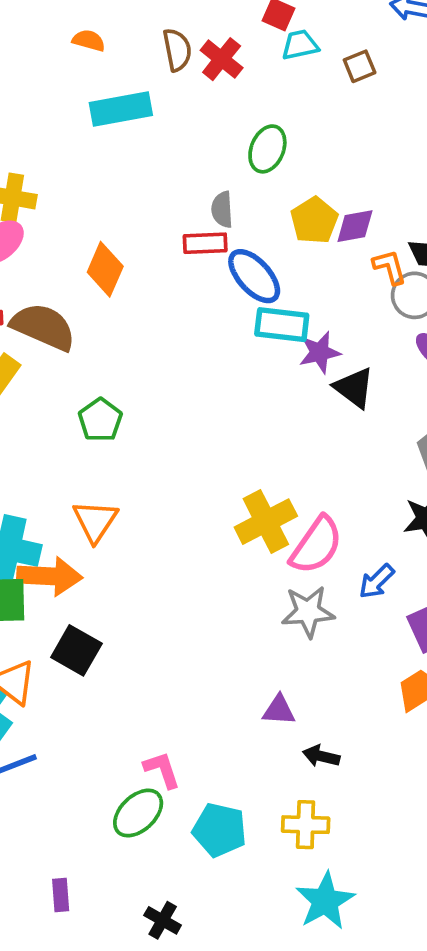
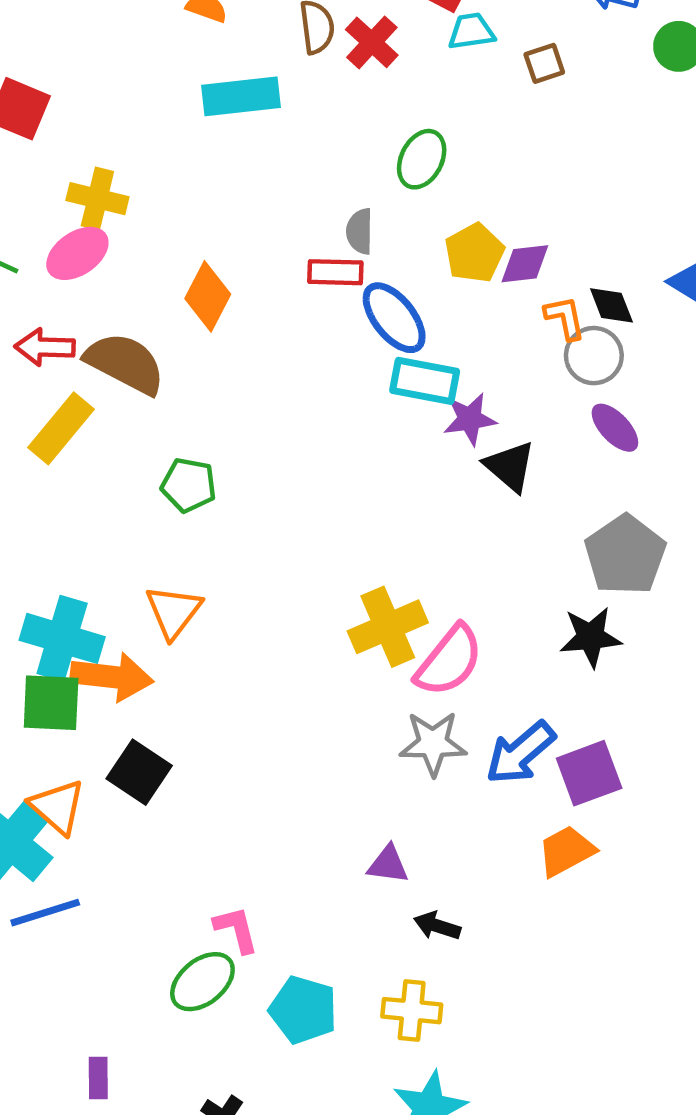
green pentagon: (100, 420) -> (189, 485), turned -30
blue arrow: (377, 581) -> (520, 753), moved, size x1.5

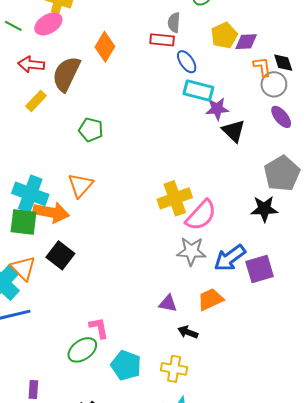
blue ellipse: (394, 318) -> (187, 62), size x0.7
brown semicircle: (125, 363) -> (66, 74), turned -96
yellow rectangle: (61, 428) -> (36, 101), size x0.7
orange trapezoid: (566, 851) -> (210, 299), moved

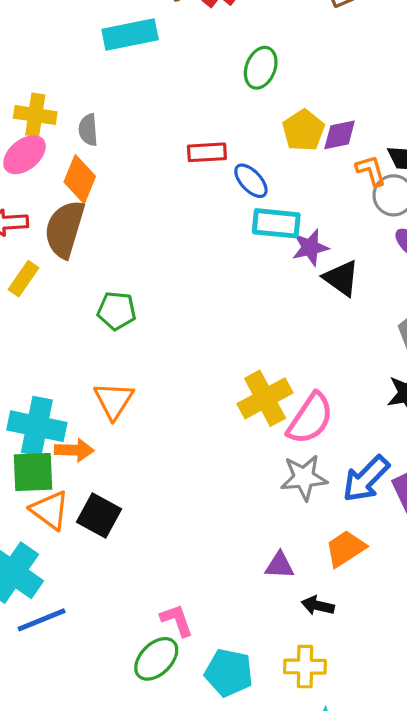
gray semicircle: (174, 22) -> (88, 130), moved
orange diamond: (105, 47) -> (80, 179), moved
orange arrow: (51, 212) -> (74, 450), size x0.7
orange triangle: (23, 268) -> (50, 510), moved

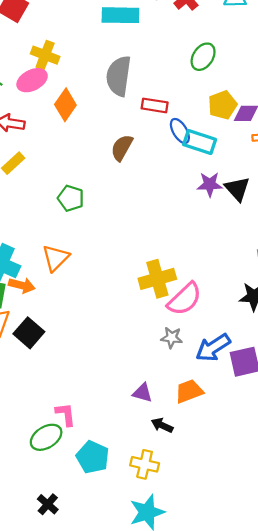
gray semicircle: (88, 130) -> (119, 76), moved, size x1.8
cyan rectangle: (276, 223) -> (200, 142), moved
brown semicircle: (65, 229) -> (122, 148), moved, size x0.7
black triangle: (341, 278) -> (237, 189), moved
gray star: (304, 478) -> (172, 338), size x0.7

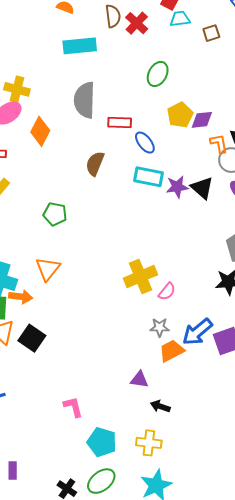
cyan rectangle: (200, 142) -> (149, 177), moved
pink semicircle: (185, 299) -> (167, 292), size x0.6
orange trapezoid: (189, 391) -> (172, 351), moved
green ellipse: (46, 437) -> (101, 481), moved

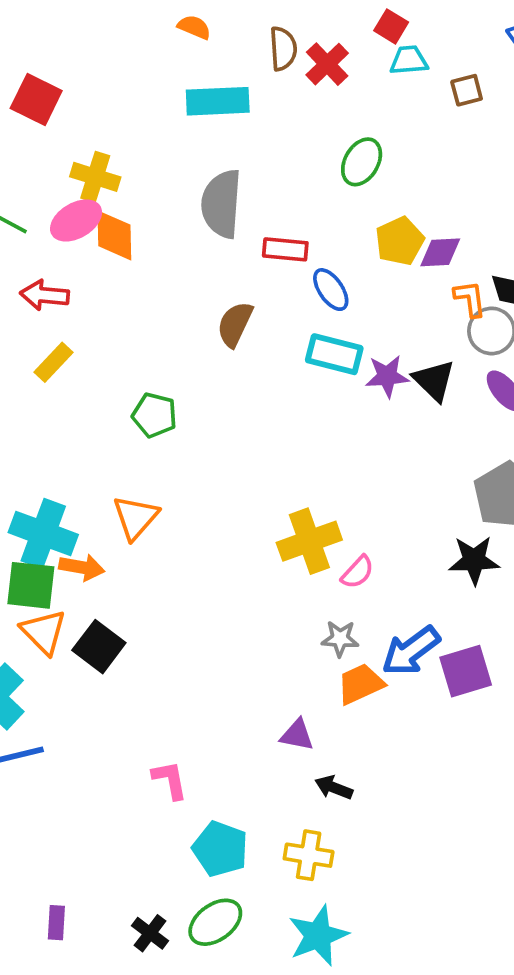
orange diamond: (40, 131) -> (114, 235), moved, turned -32
purple rectangle: (13, 470) -> (56, 923), moved

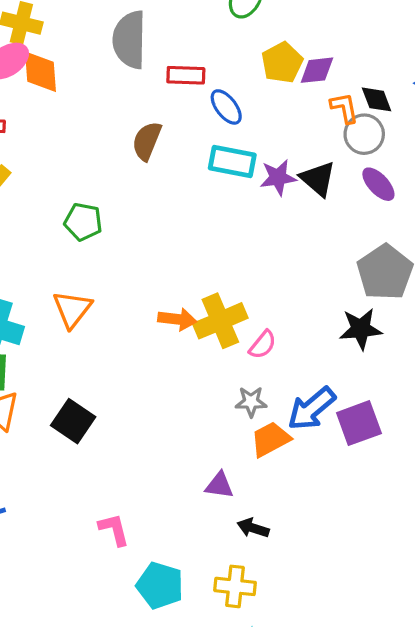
orange arrow: (82, 567) -> (177, 319), moved
black square: (99, 647) -> (73, 421), moved

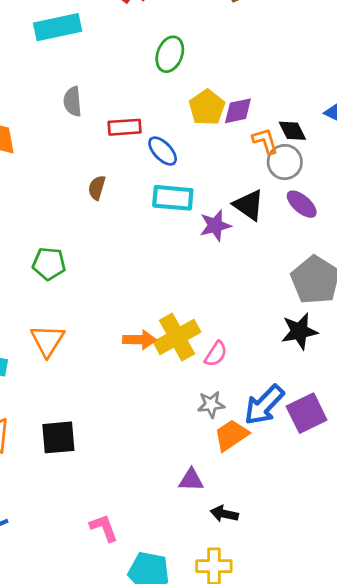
gray semicircle: (130, 40) -> (73, 101), size x0.6
brown semicircle: (147, 141) -> (97, 188), size x0.7
purple star: (278, 177) -> (215, 226), moved
black square: (73, 421) -> (58, 437), turned -33

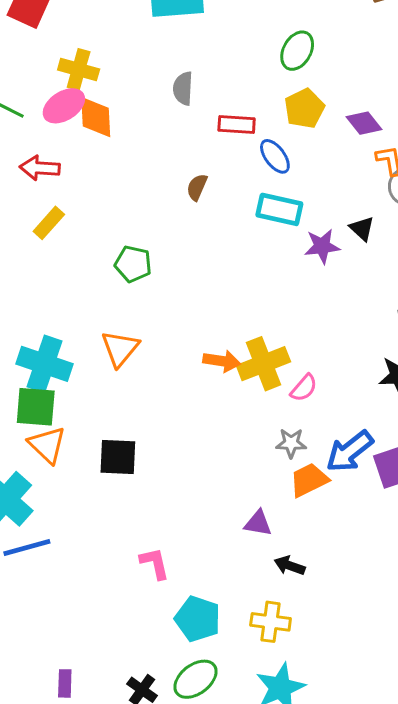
yellow pentagon: (207, 107) -> (304, 109), moved
purple diamond: (238, 111) -> (364, 123), turned 56
black triangle: (249, 205) -> (362, 229), size x0.7

